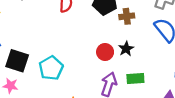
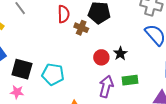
brown cross: (127, 16) -> (81, 28), moved, turned 32
cyan pentagon: (51, 68) -> (53, 74), turned -30

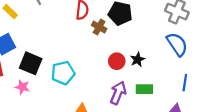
cyan pentagon: (53, 74) -> (63, 73), turned -30

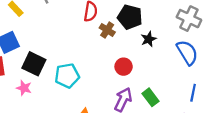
black star: (137, 60) -> (149, 39), moved
green rectangle: (144, 89) -> (151, 97), turned 49

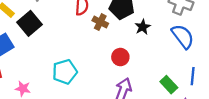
black square: (34, 64) -> (30, 23), moved, turned 30
green rectangle: (151, 97) -> (169, 85), moved

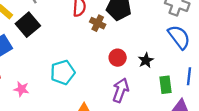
black star: (143, 27) -> (146, 60), moved
green rectangle: (169, 85) -> (166, 85), turned 36

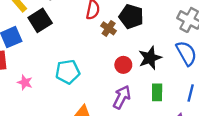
black star: (146, 60) -> (150, 58), moved, size x1.5
green rectangle: (166, 85) -> (157, 92), moved

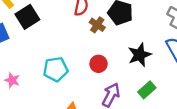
red circle: (123, 65) -> (99, 64), moved
green rectangle: (157, 92) -> (147, 90), turned 48

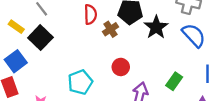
brown cross: (97, 25) -> (111, 29), turned 35
black star: (140, 55) -> (156, 27), moved

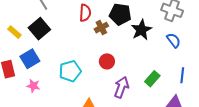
yellow rectangle: (16, 27) -> (14, 32), moved
blue semicircle: (194, 35) -> (174, 40), size x0.7
blue square: (16, 61) -> (30, 59), moved

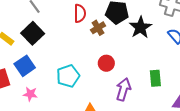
green rectangle: (152, 79) -> (155, 78), turned -42

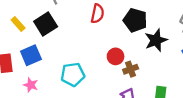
brown cross: (98, 28) -> (131, 69), moved
red circle: (106, 63) -> (116, 56), moved

